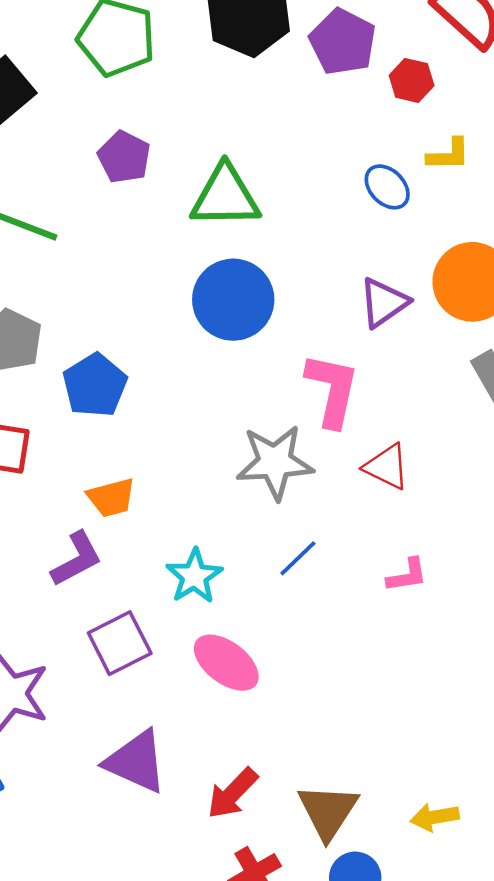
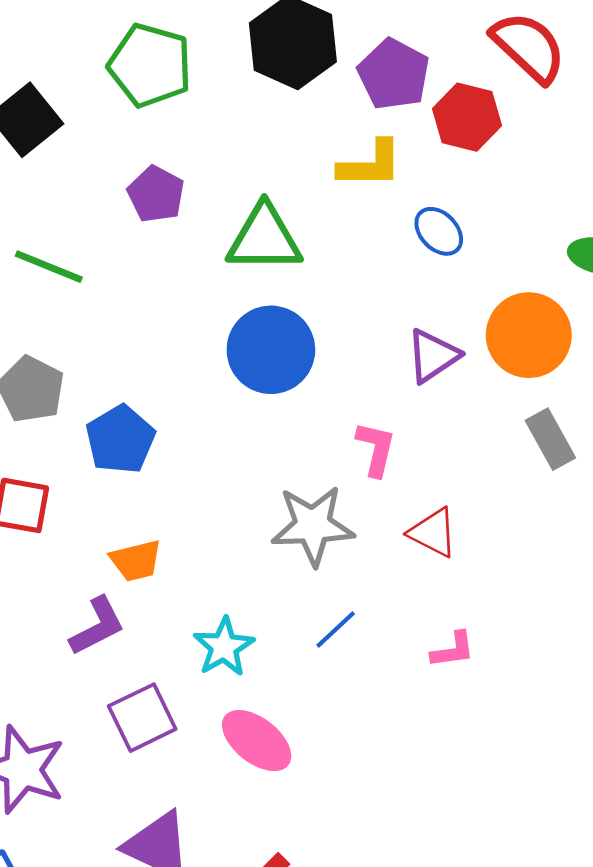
red hexagon: (412, 80) -> (467, 117), size x1.4
yellow L-shape: (449, 155) -> (370, 164), moved, size x1.4
pink L-shape: (332, 390) -> (376, 449), size x0.7

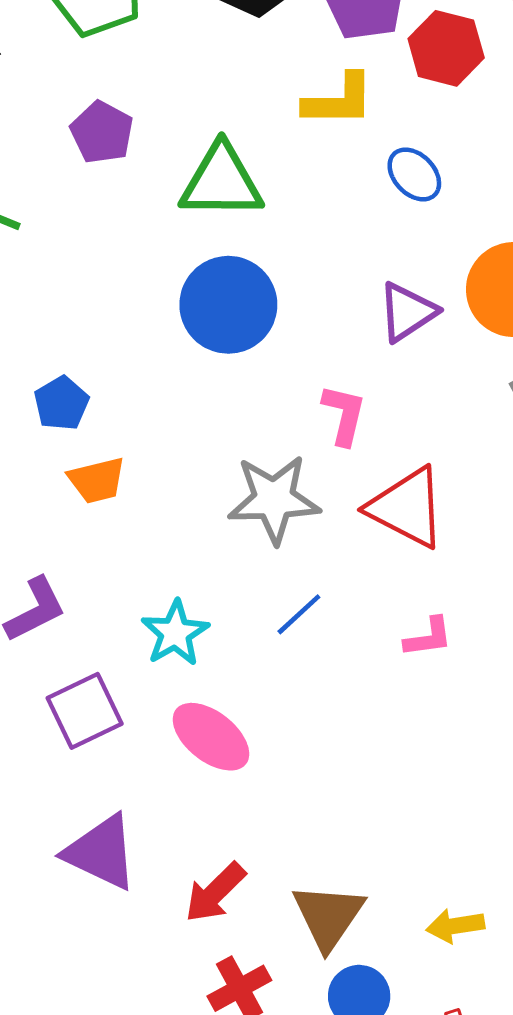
blue pentagon: (120, 439) -> (61, 403), size x0.7
red triangle: (433, 533) -> (407, 508), size x1.5
orange trapezoid: (136, 561) -> (97, 480), moved

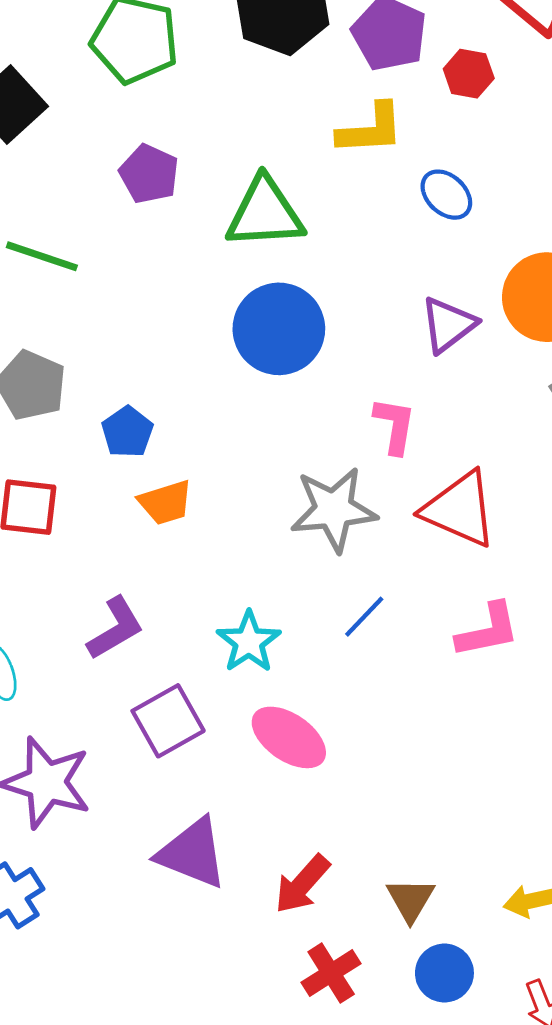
red hexagon: (446, 48) -> (469, 74), size x0.7
pink L-shape: (428, 637) -> (488, 630), size x1.4
brown triangle: (328, 916) -> (410, 900), size x0.7

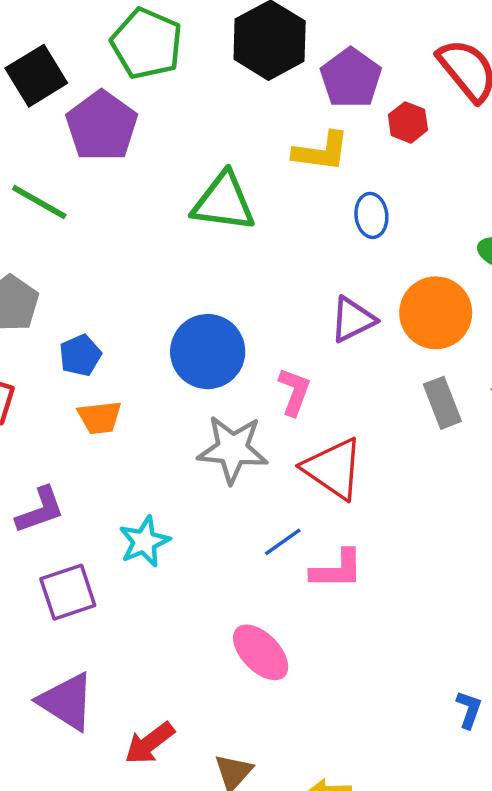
purple pentagon: (149, 174) -> (102, 126), moved, size x1.5
blue ellipse: (446, 195) -> (371, 215), turned 30
blue circle: (279, 329) -> (208, 352), moved
blue line: (364, 617) -> (283, 542), moved
pink ellipse: (289, 737) -> (261, 652), moved

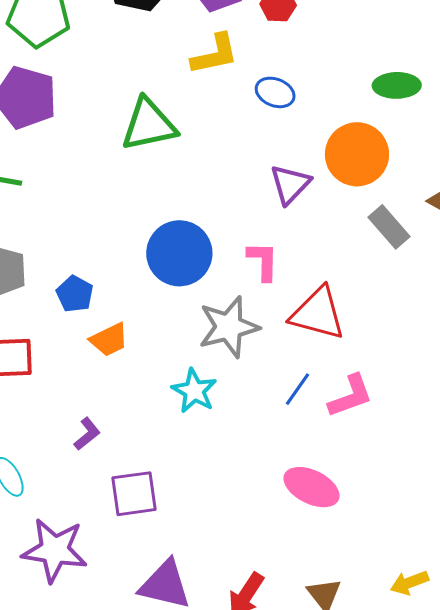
blue ellipse: (371, 215) -> (275, 92), turned -42
purple L-shape: (40, 510) -> (87, 434), size x0.7
cyan star: (144, 542) -> (194, 391), moved
purple square: (68, 592) -> (134, 494), turned 30

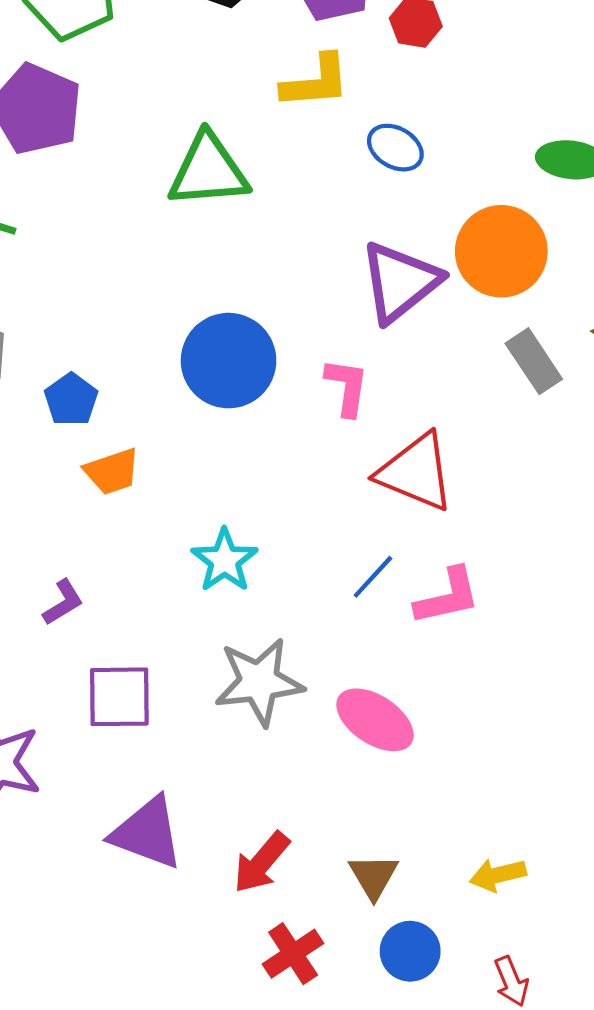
purple triangle: (290, 184) -> (400, 282), size x1.4
gray star: (229, 327) -> (259, 682), moved

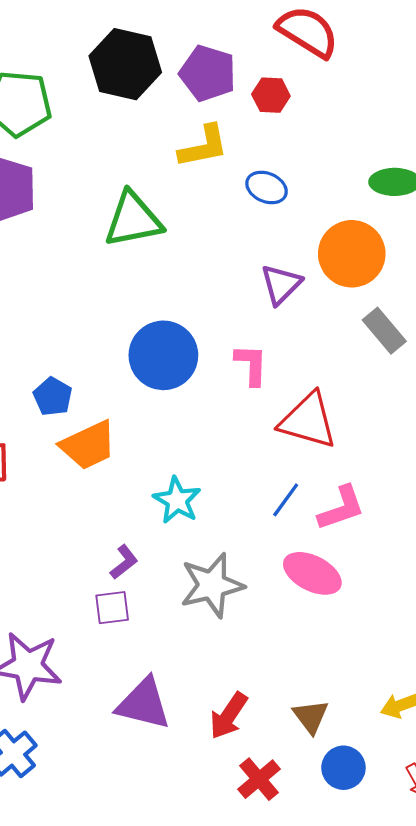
purple triangle: (400, 282) -> (281, 284), size x0.7
orange trapezoid: (112, 471) -> (88, 445), size x1.4
purple L-shape: (63, 602) -> (124, 562), moved
purple square: (119, 697) -> (112, 608), size x0.7
pink ellipse: (375, 720) -> (312, 573), moved

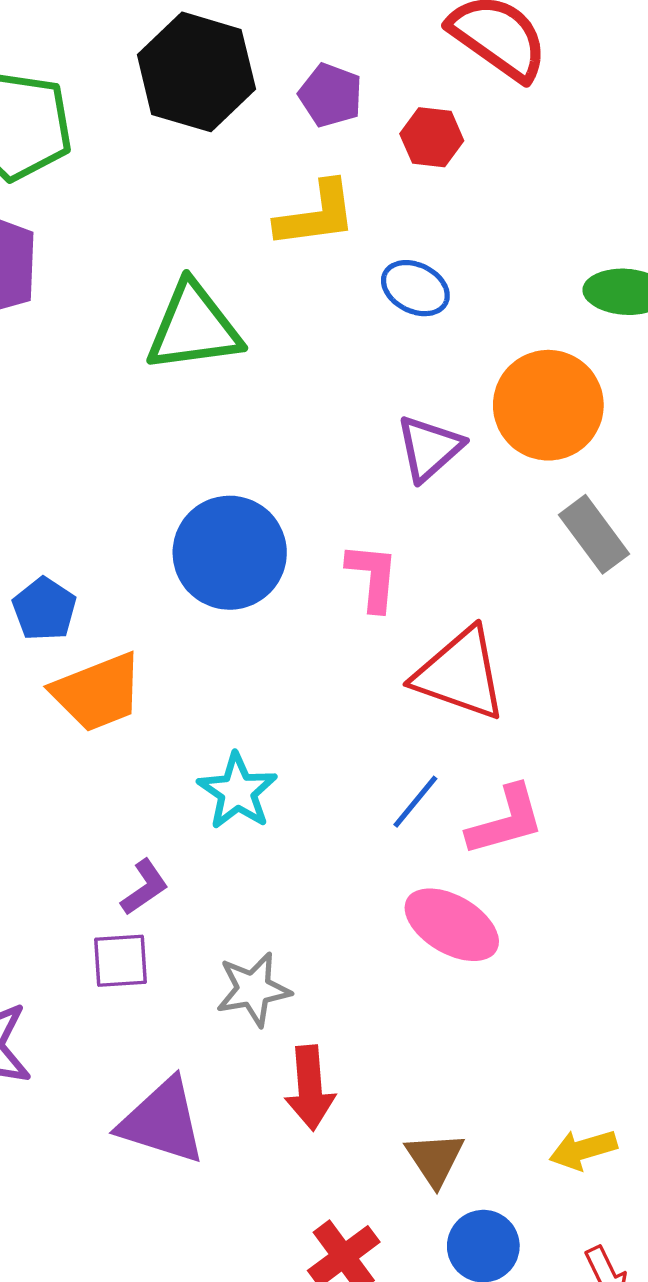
purple pentagon: (208, 73) -> (331, 95), size x0.7
gray star: (212, 585) -> (253, 989), moved, size x0.7
red arrow: (229, 716) -> (310, 1088), moved, turned -42

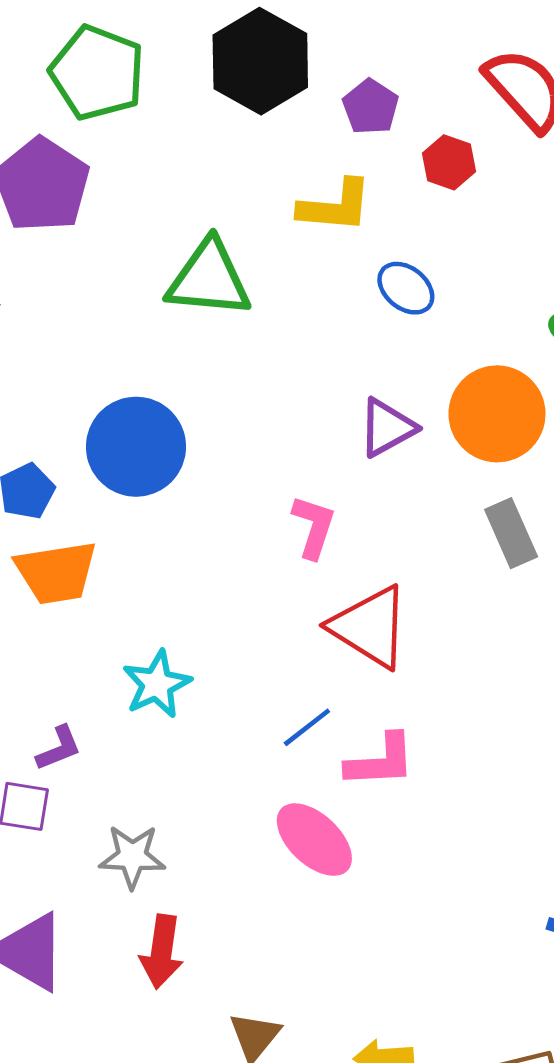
blue circle: (230, 553) -> (136, 447), moved

